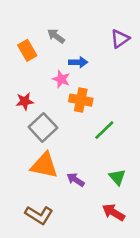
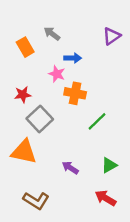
orange triangle: (44, 165) -> (24, 152), moved
green triangle: (117, 177) -> (109, 165), turned 42

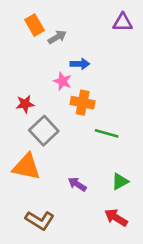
gray arrow: (52, 34) -> (57, 37), turned 112
purple triangle: (112, 36) -> (123, 22), moved, turned 36
orange rectangle: (25, 47) -> (34, 25), moved
green line: (97, 121) -> (107, 133), turned 60

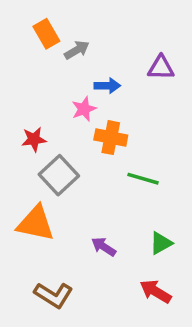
purple triangle: (123, 22) -> (161, 68), moved
pink star: (63, 81) -> (84, 109), turned 30

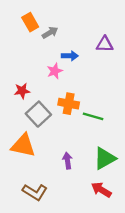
orange cross: (111, 138) -> (69, 104), moved
green triangle: (161, 243) -> (105, 158), size x1.5
purple arrow: (104, 247) -> (67, 161), turned 49

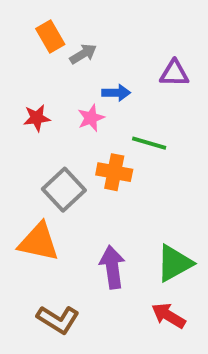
red star: (22, 91) -> (37, 118), moved
green line: (93, 116) -> (149, 143), moved
purple arrow: (67, 161) -> (112, 267), size x1.5

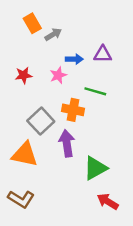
purple triangle: (174, 73) -> (103, 54), moved
green triangle: (174, 263) -> (95, 168), moved
purple arrow: (112, 267) -> (67, 143), moved
brown L-shape: (58, 319) -> (21, 199), moved

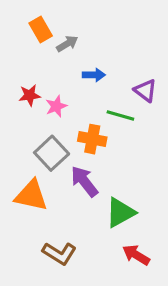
purple triangle: (103, 54) -> (145, 91), moved, turned 36
pink star: (58, 75) -> (56, 106), moved
purple arrow: (67, 143) -> (84, 181), turned -30
brown L-shape: (21, 199) -> (59, 253), moved

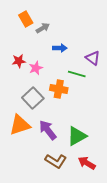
purple arrow: (84, 181) -> (48, 130), moved
orange triangle: (31, 195) -> (20, 125), turned -30
brown L-shape: (59, 253) -> (56, 161), moved

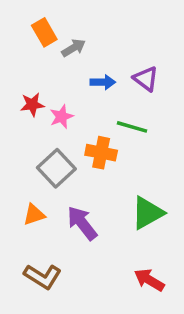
purple triangle: (93, 58) -> (146, 79), moved
orange triangle: (20, 125) -> (34, 215), size x0.6
green triangle: (77, 136) -> (147, 213), moved
brown L-shape: (56, 161) -> (43, 276), moved

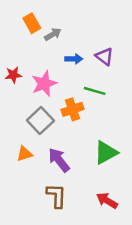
red star: (32, 105) -> (13, 75), moved
pink star: (62, 117) -> (44, 84), size x1.5
orange cross: (101, 153) -> (72, 109), turned -30
brown L-shape: (43, 276) -> (56, 196), moved, turned -120

